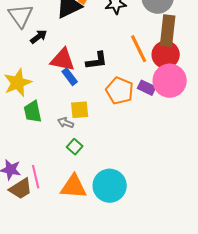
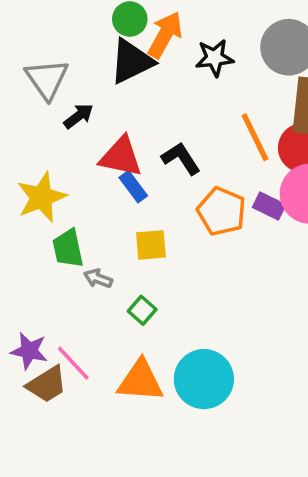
black L-shape: (97, 61) -> (181, 158), turned -115
gray arrow: (66, 123) -> (98, 278), moved
pink line: (36, 177) -> (73, 363), turned -30

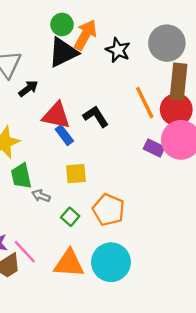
black star: (214, 58) -> (118, 50), turned 30
orange pentagon: (222, 211) -> (109, 210), moved

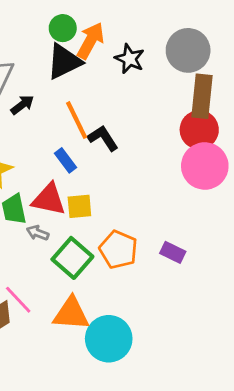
orange line: (145, 103) -> (77, 120), moved
red triangle: (56, 115) -> (49, 199), moved
purple rectangle: (154, 148) -> (173, 252), moved
green square: (70, 217) -> (72, 258), size x1.8
cyan circle: (111, 262) -> (109, 339), moved

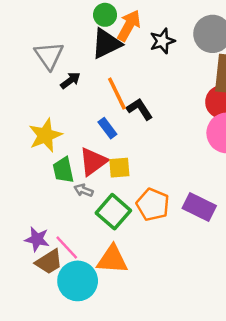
black star: (130, 59) -> (162, 41), turned 30
red triangle: (49, 199) -> (93, 162), turned -48
purple rectangle: (173, 252) -> (199, 207), size x1.5
cyan circle: (109, 339) -> (78, 281), moved

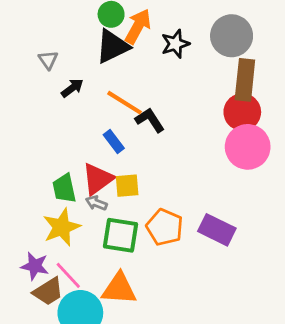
gray triangle: (49, 55) -> (48, 60), size x0.6
orange line: (117, 94) -> (124, 103), turned -32
yellow star: (45, 135) -> (62, 227), moved
gray arrow: (84, 190) -> (96, 203), moved
green square: (113, 212) -> (120, 235), turned -32

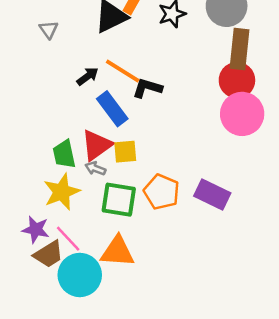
black arrow: (72, 88) -> (88, 76), moved
black L-shape: (150, 120) -> (147, 88), turned -40
blue rectangle: (114, 142) -> (112, 109), size x1.5

